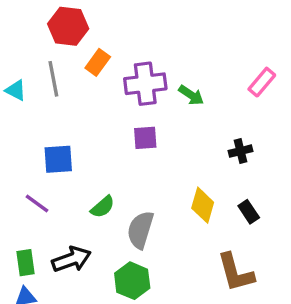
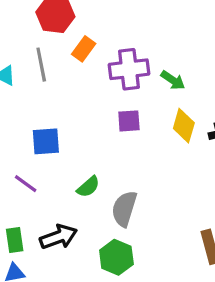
yellow diamond: (203, 205) -> (184, 126), moved

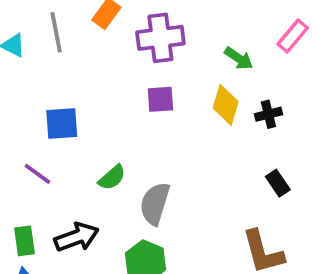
green arrow: (173, 80) -> (239, 58), moved

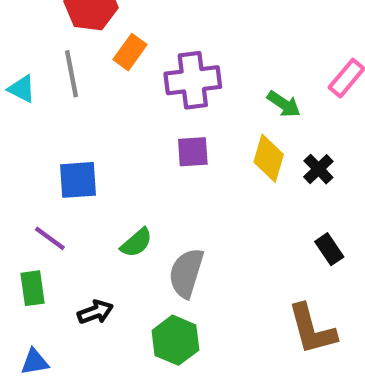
black cross: (268, 114) -> (318, 169), turned -30
black arrow: (77, 237) -> (95, 312), size x0.7
green rectangle: (24, 241) -> (32, 288), moved

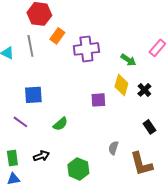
purple square: (193, 152) -> (98, 100), moved
gray semicircle: (186, 273) -> (113, 148), moved, size x0.6
green rectangle: (32, 288) -> (12, 158), moved

